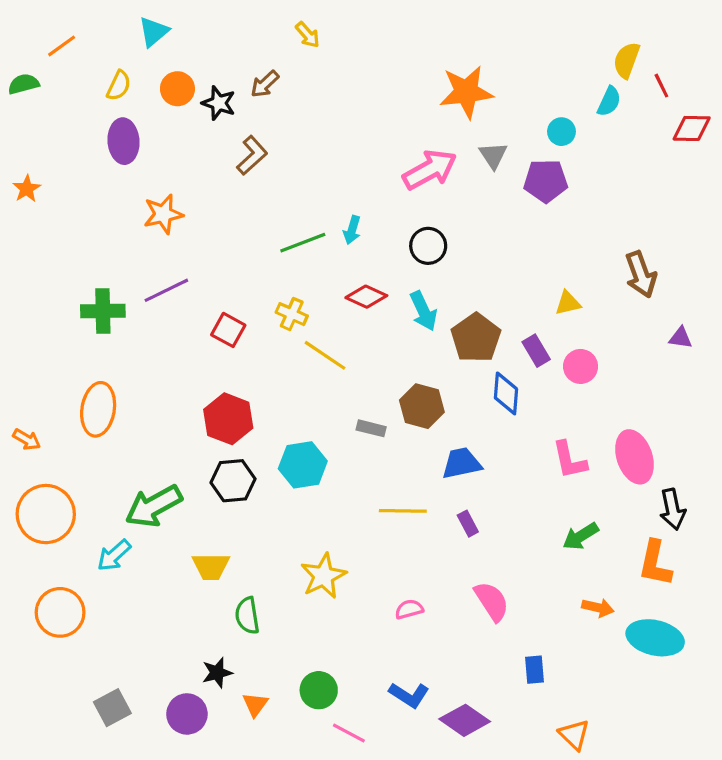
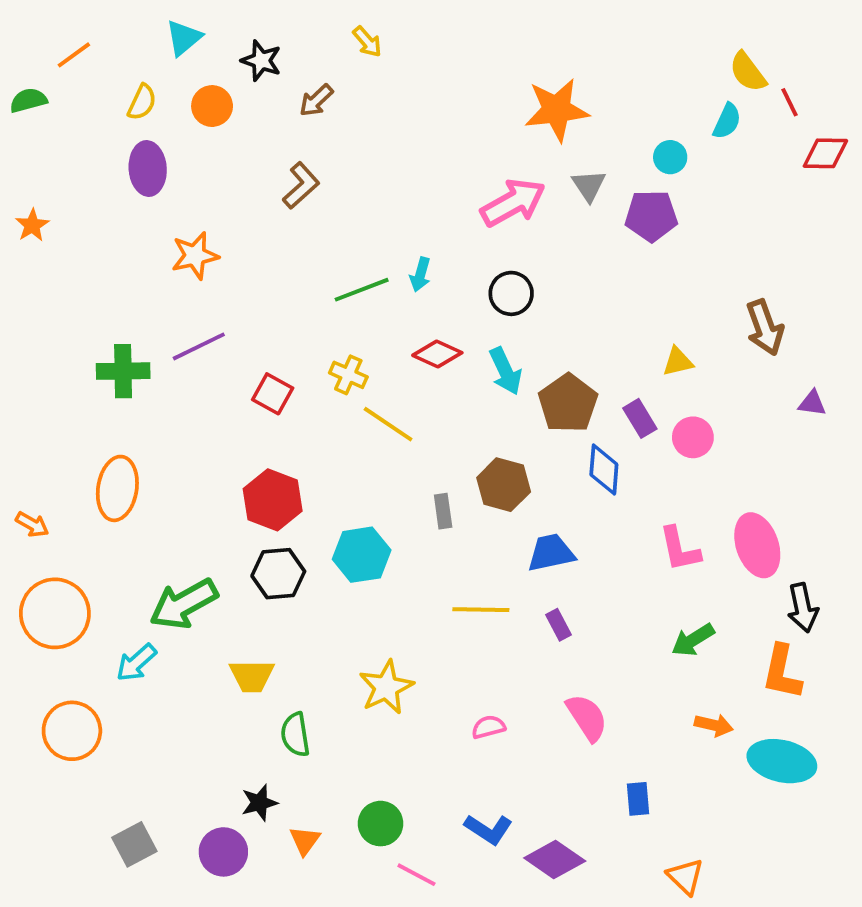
yellow semicircle: (627, 60) -> (748, 72), turned -57
black star: (219, 103) -> (261, 61), moved
gray rectangle: (371, 428) -> (443, 511), turned 68

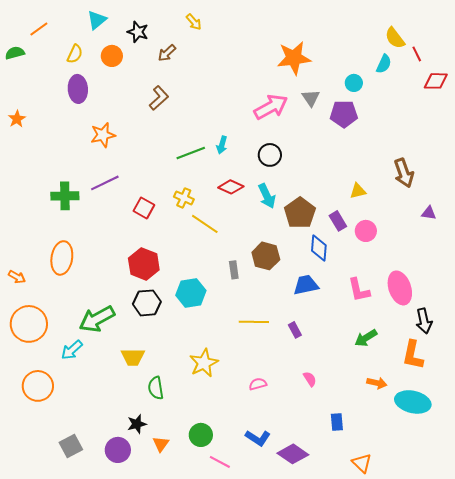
blue trapezoid: (551, 553) -> (306, 285), moved
pink semicircle: (587, 718) -> (310, 379), size x0.6

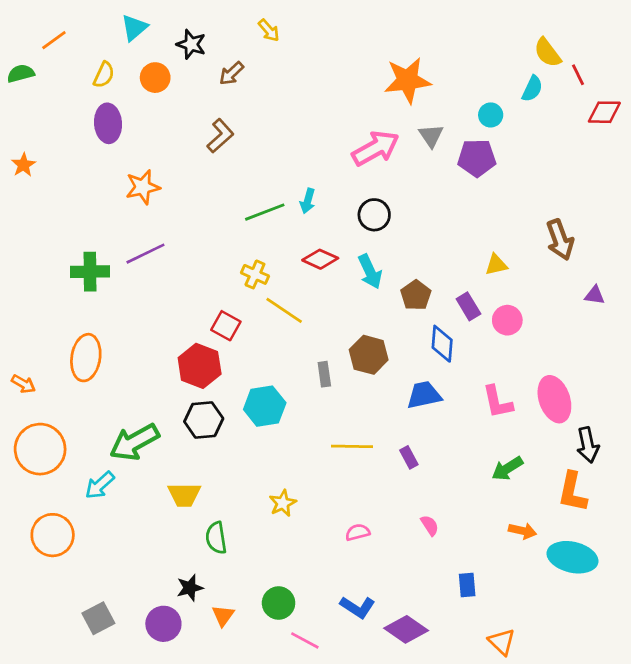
red square: (144, 208) -> (226, 326), moved
brown pentagon: (300, 213) -> (416, 295), size x0.7
yellow star: (204, 363) -> (283, 503), size x0.7

